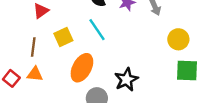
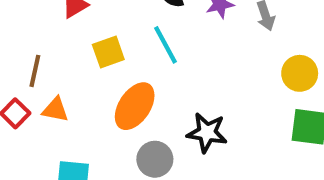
brown line: (33, 47) -> (35, 71), moved
black star: (126, 80) -> (207, 133), turned 30

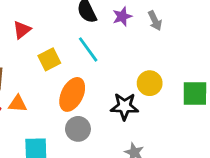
yellow circle: (300, 73) -> (150, 83), moved
gray circle: (155, 159) -> (78, 129), moved

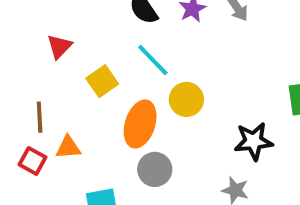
yellow circle: (150, 83) -> (186, 99), moved
black star: (124, 106) -> (254, 141), moved

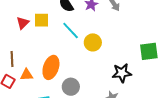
yellow square: (102, 81) -> (42, 20), moved, turned 35
yellow circle: (186, 99) -> (93, 42), moved
orange ellipse: (140, 124) -> (51, 67), moved

